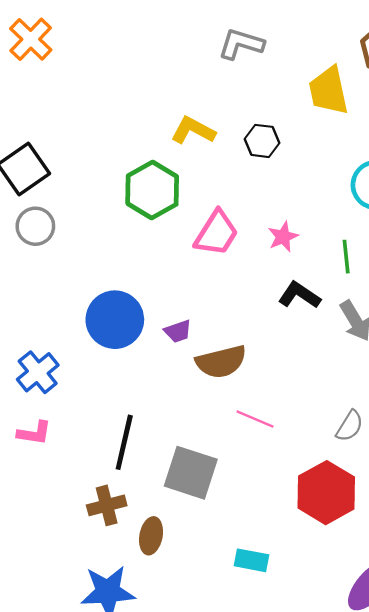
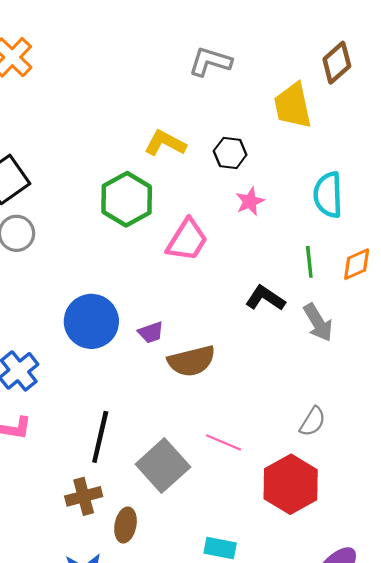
pink star: (283, 237) -> (250, 201), moved
pink line: (255, 419) -> (223, 442), moved
gray square: (191, 473) -> (163, 466), turned 30

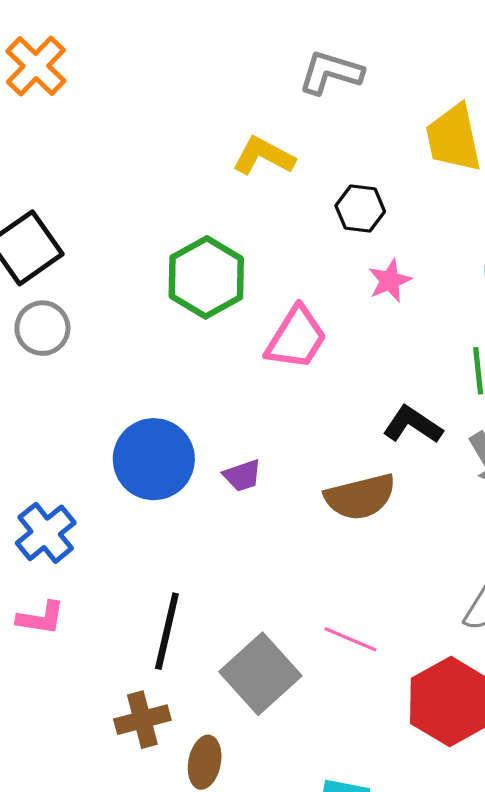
yellow L-shape: (165, 143) -> (264, 156), moved
brown semicircle: (192, 361) -> (360, 497), moved

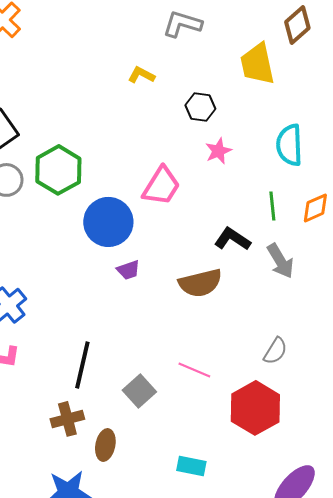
yellow L-shape: (264, 156) -> (141, 75), size x0.7
green hexagon: (206, 277) -> (58, 170), moved
blue circle: (154, 459) -> (108, 222), moved
gray square: (260, 674) -> (139, 391), size x0.7

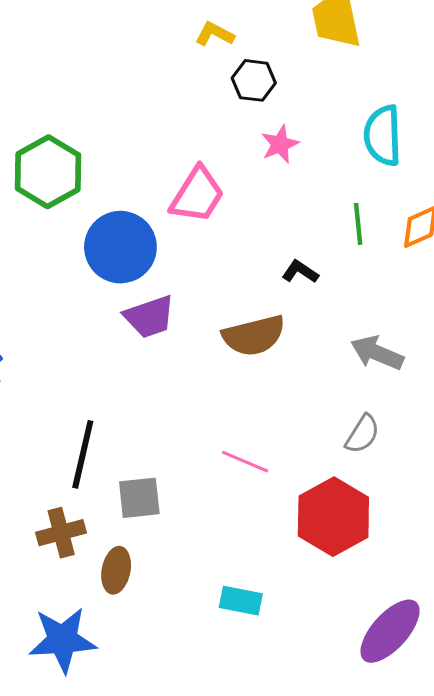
yellow L-shape: (141, 75) -> (215, 34), moved
black L-shape: (232, 239) -> (300, 272), size x0.7
gray arrow: (280, 261) -> (377, 353), moved, turned 144
purple trapezoid: (128, 270) -> (149, 317), size x1.5
gray square: (139, 391) -> (139, 498), moved, turned 36

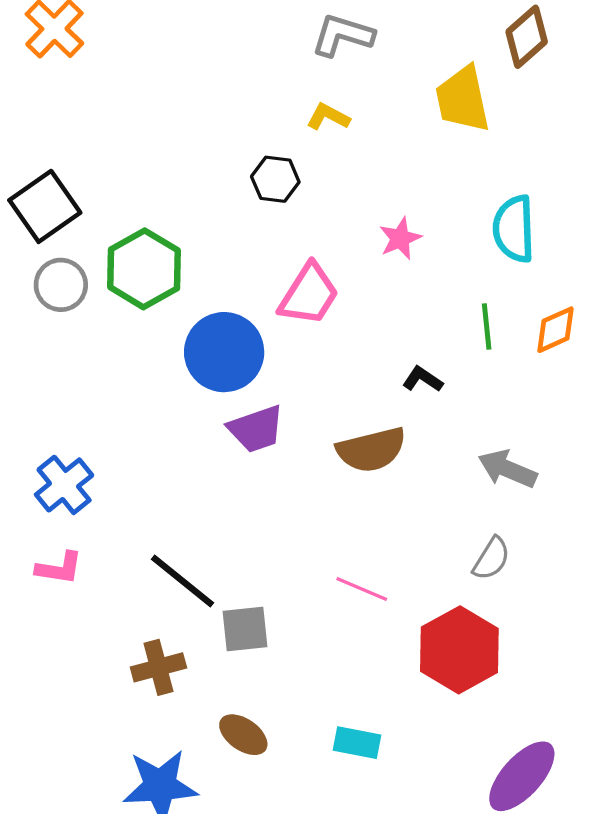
black hexagon: (254, 80) -> (275, 179), moved
black line: (83, 454) -> (182, 581), turned -64
brown ellipse: (116, 570) -> (243, 735), moved, turned -66

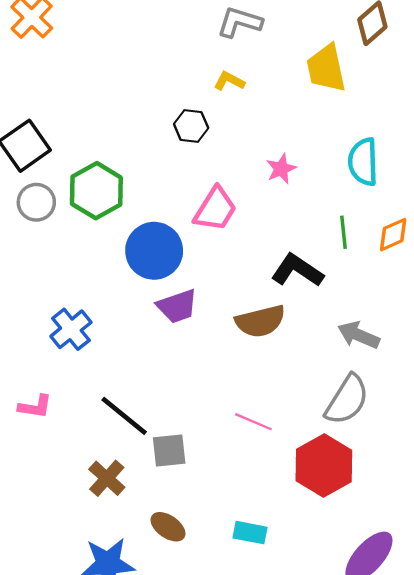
black L-shape: (423, 379) -> (297, 270), size x1.8
blue cross: (64, 485) -> (71, 329), moved
gray semicircle: (491, 559) -> (347, 400), size x1.6
brown cross: (158, 667) -> (107, 478), turned -33

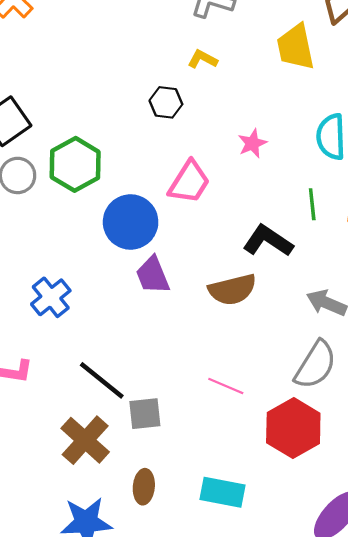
purple trapezoid: (177, 306) -> (153, 275), turned 87
brown cross: (107, 478) -> (85, 440), size x1.4
brown ellipse: (168, 527) -> (144, 487), turned 60
cyan rectangle: (250, 533) -> (222, 492), size x1.4

